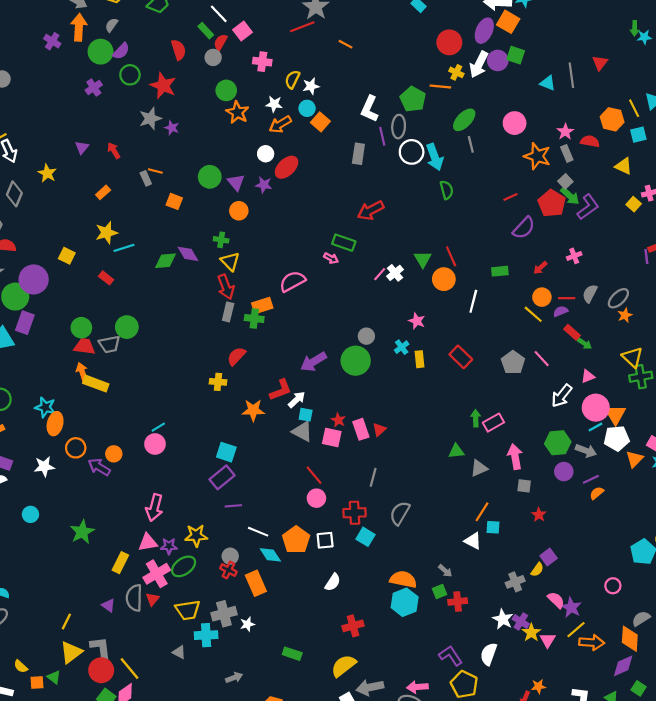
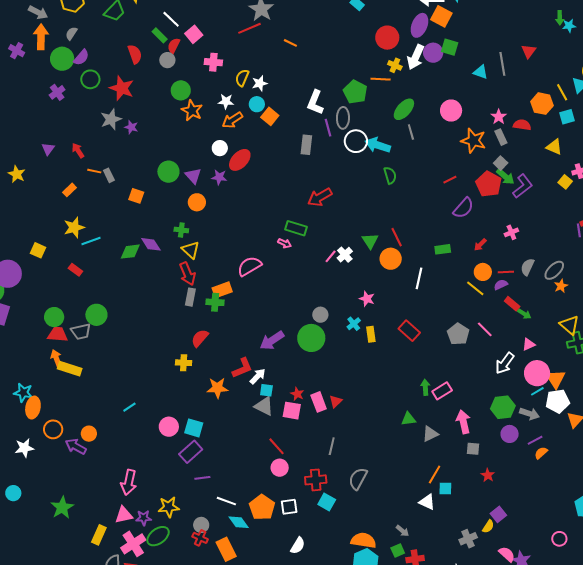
cyan arrow: (435, 157) -> (378, 145), turned 130
orange line: (155, 171) -> (94, 171), moved
pink circle: (155, 444) -> (169, 427), moved

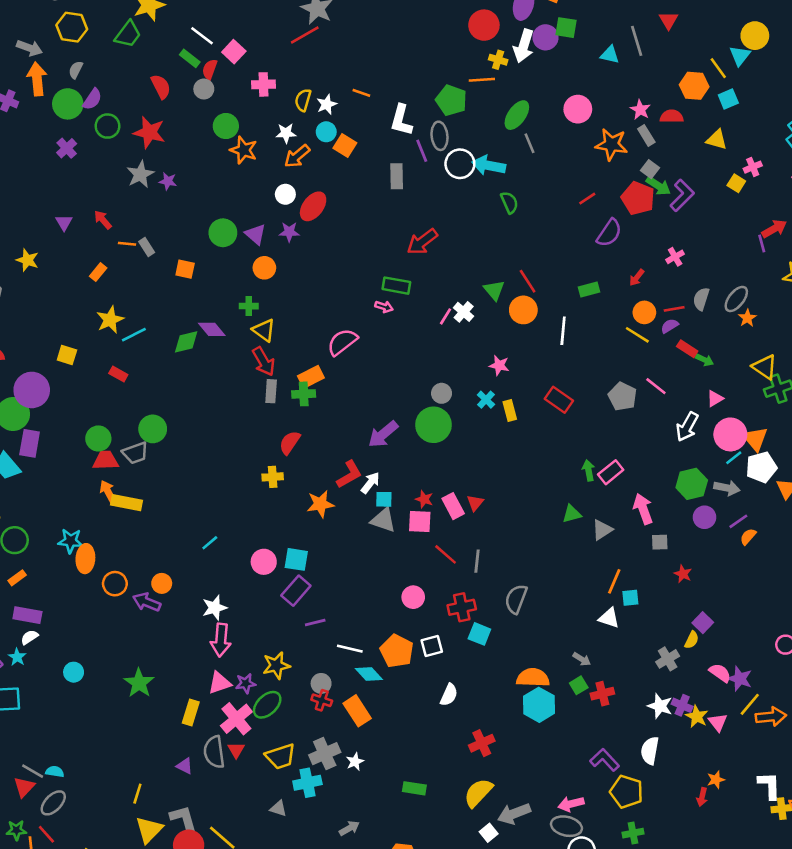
orange line: (290, 43) -> (361, 93), moved
red line: (276, 446) -> (446, 554), moved
white star: (24, 448) -> (215, 608), moved

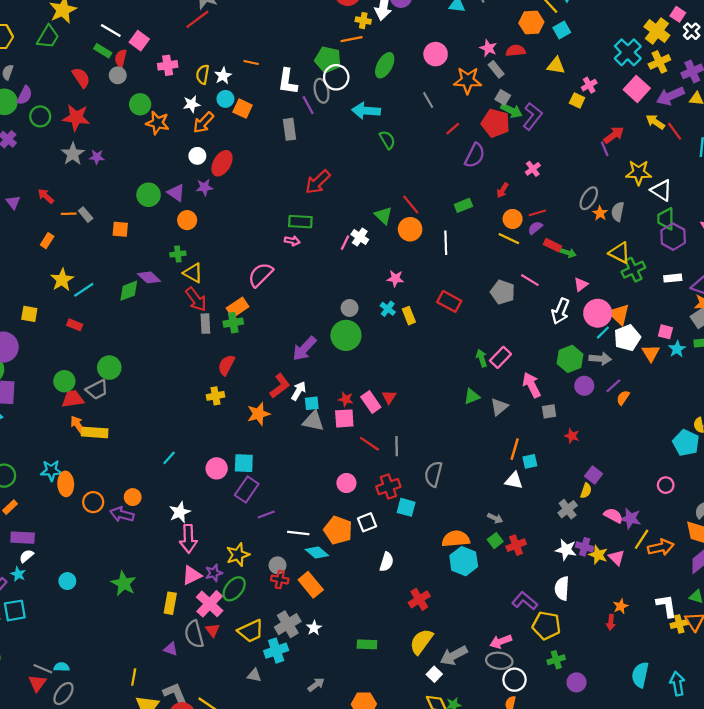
gray line: (530, 143) -> (428, 100), moved
white circle: (460, 164) -> (336, 77), moved
gray semicircle: (701, 299) -> (618, 212), moved

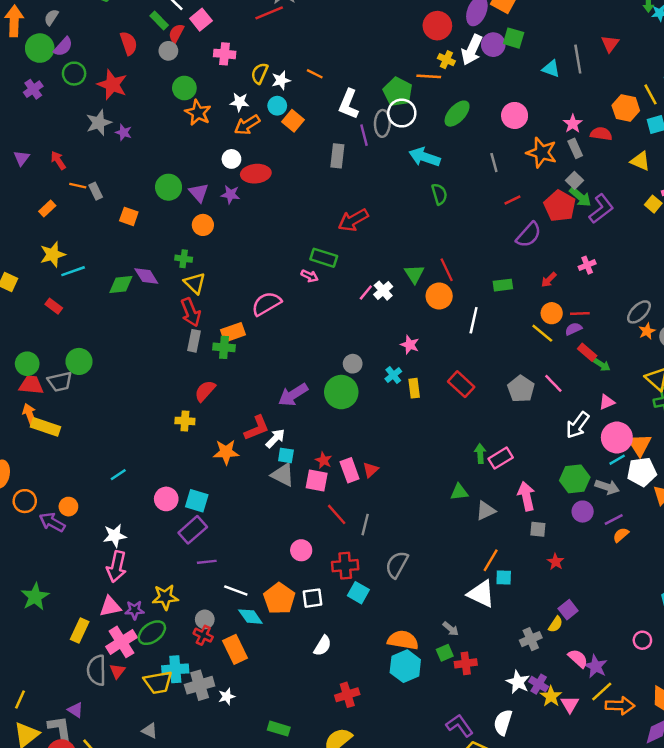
red ellipse: (222, 163) -> (256, 174), turned 40
white triangle: (514, 481) -> (481, 594), size x1.4
purple triangle: (171, 649) -> (76, 710), moved
cyan cross: (276, 651) -> (175, 669), moved

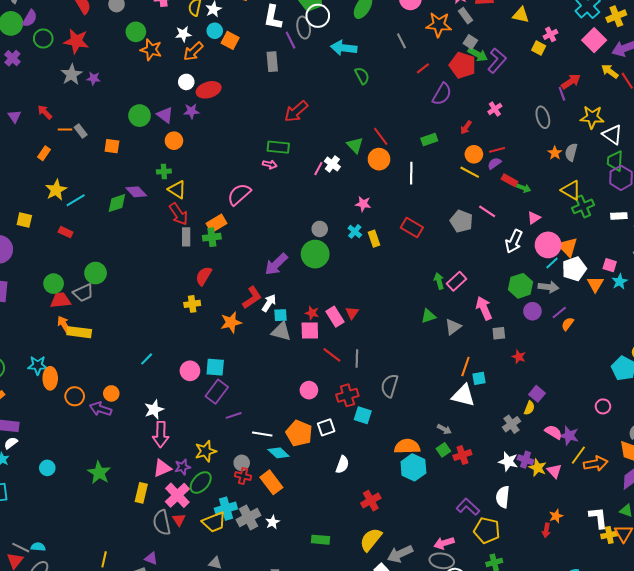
gray ellipse: (639, 312) -> (543, 117), moved, turned -50

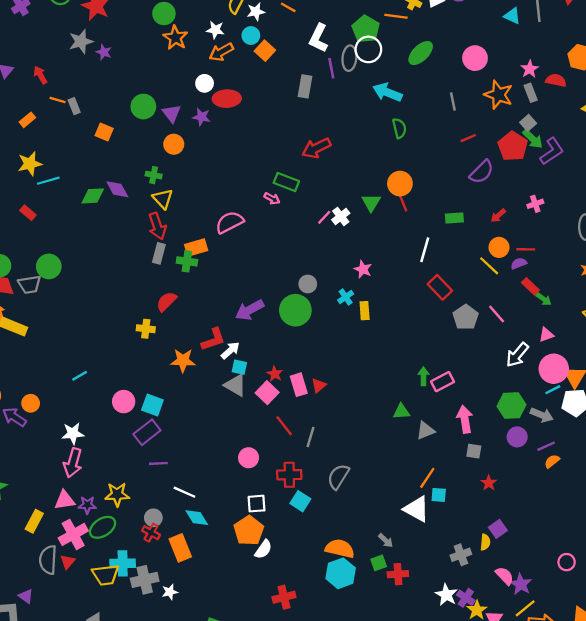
orange circle: (379, 159) -> (400, 184), moved
red rectangle: (412, 227) -> (440, 287), moved
pink square: (310, 331) -> (267, 393), turned 30
yellow semicircle: (529, 408) -> (485, 542), turned -32
orange pentagon: (299, 433) -> (249, 531), moved

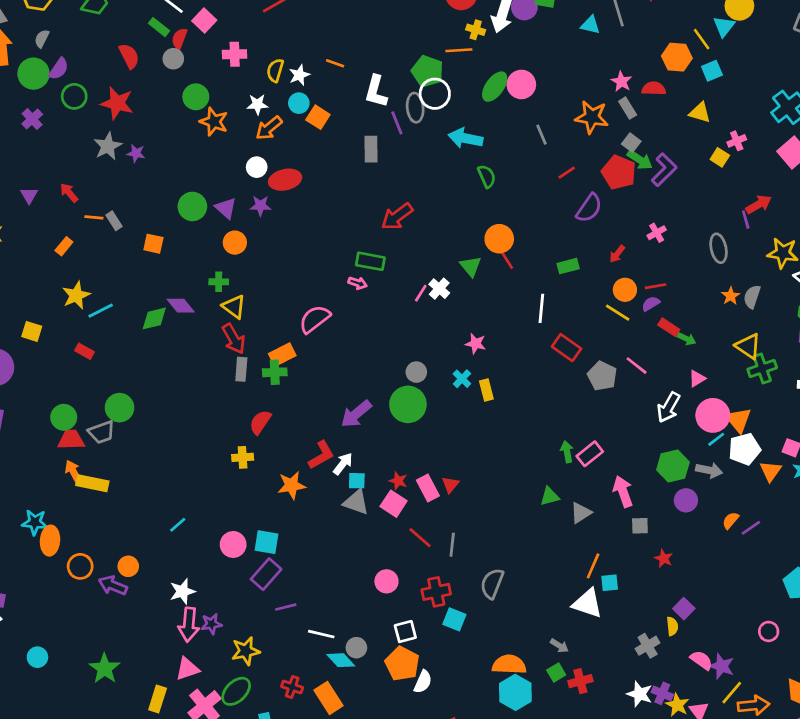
pink circle: (475, 58) -> (521, 84), moved
purple line: (546, 446) -> (751, 528), moved
purple star: (87, 505) -> (211, 624), moved
gray circle: (153, 518) -> (356, 648), moved

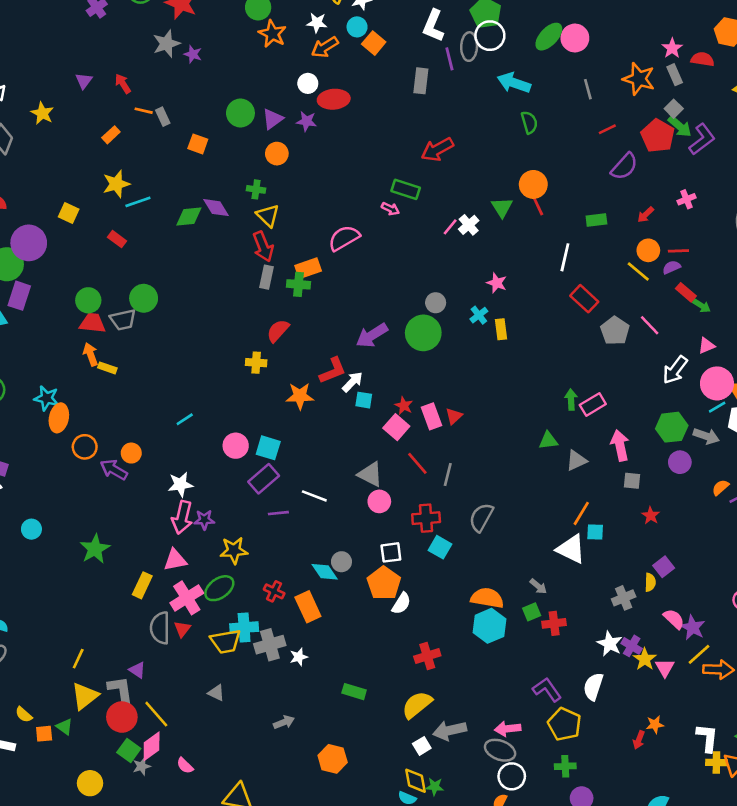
purple triangle: (226, 208) -> (273, 119), turned 35
yellow rectangle: (92, 483) -> (107, 368), size x0.6
gray triangle: (356, 502) -> (370, 474), moved
white line: (321, 634) -> (314, 496), moved

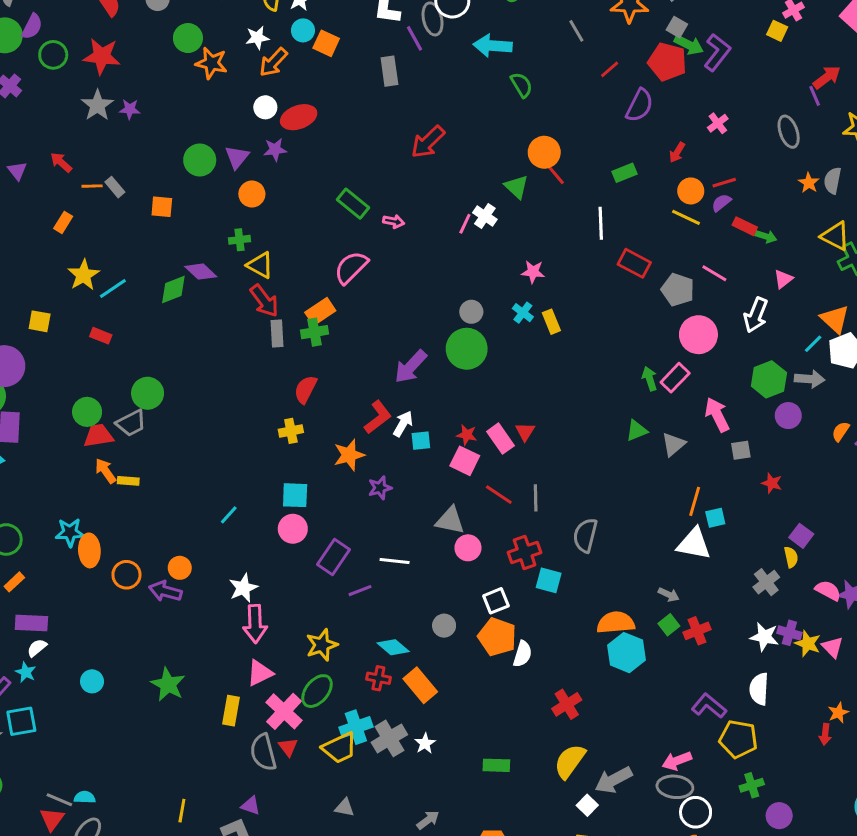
green rectangle: (406, 189) -> (353, 204), moved, turned 36
pink circle: (717, 383) -> (698, 335), moved
cyan square: (268, 448) -> (295, 495), moved
purple star: (204, 520) -> (380, 488), moved
cyan diamond: (325, 572) -> (393, 647), moved

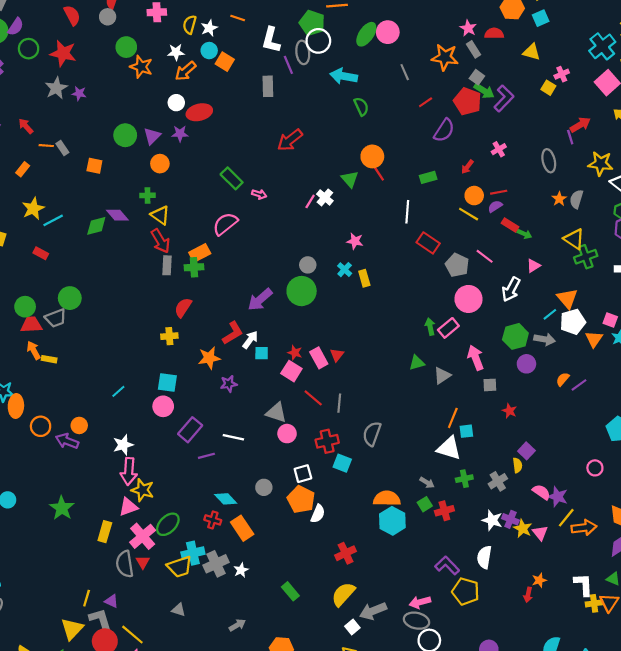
yellow star: (322, 645) -> (143, 490), moved, turned 30
green rectangle: (496, 765) -> (290, 591), turned 42
green cross: (752, 785) -> (464, 479), moved
yellow line: (182, 811) -> (87, 598), moved

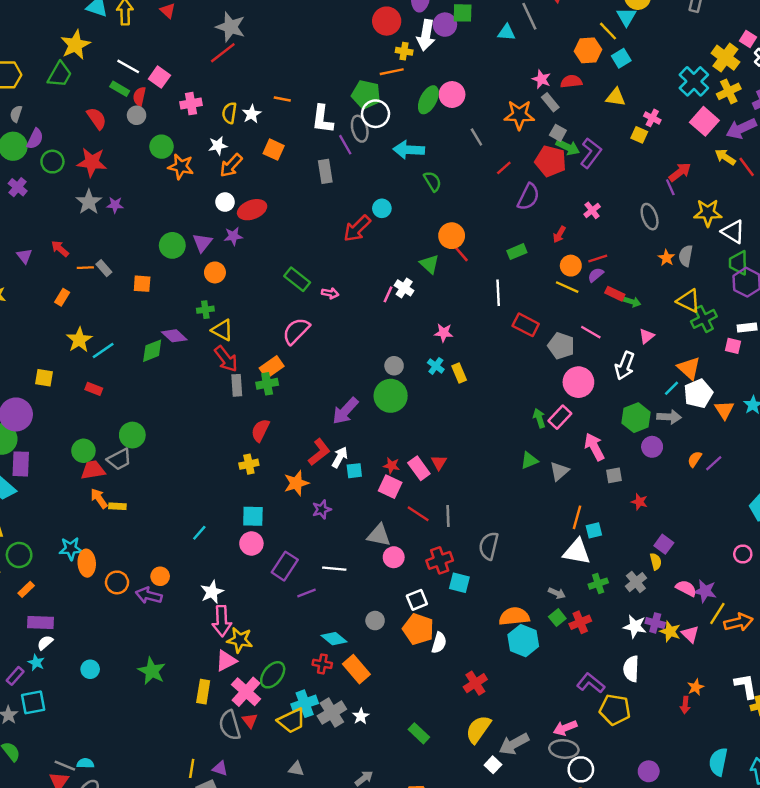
cyan circle: (209, 51) -> (382, 208), moved
pink cross: (562, 74) -> (652, 118), turned -32
pink square: (610, 320) -> (733, 346), moved

